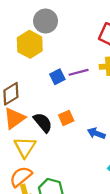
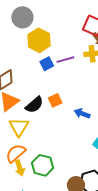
gray circle: (46, 21) -> (22, 17), moved
yellow hexagon: (30, 44) -> (39, 40), moved
black semicircle: (43, 123) -> (34, 105), turned 90

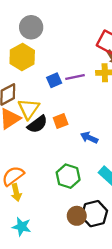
yellow hexagon: (39, 40) -> (22, 57), moved
yellow triangle: (19, 127) -> (29, 109), moved
green hexagon: (43, 165) -> (68, 176), moved

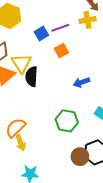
orange square: (61, 121) -> (61, 51), moved
black semicircle: (37, 124) -> (32, 77), turned 138
blue arrow: (89, 138) -> (81, 82), turned -35

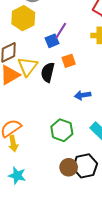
purple line: (60, 28) -> (61, 31), moved, turned -48
black semicircle: (32, 77) -> (48, 72), moved

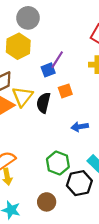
black hexagon: (85, 166) -> (79, 183), moved
brown circle: (69, 167) -> (47, 202), moved

